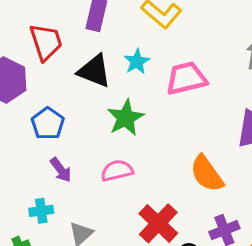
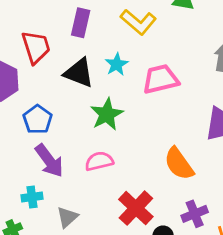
purple arrow: (61, 170) -> (49, 161), size x1.5

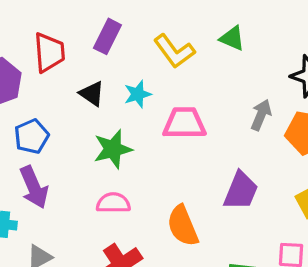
black triangle: (79, 73) -> (92, 94), size x0.7
pink semicircle: (99, 161) -> (113, 203), moved

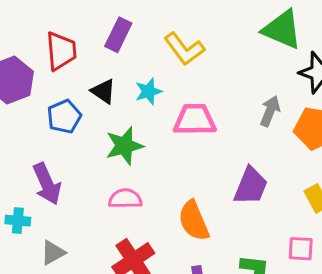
green triangle: (232, 38) -> (282, 29), moved, size x1.6
blue pentagon: (32, 136) -> (64, 117), moved

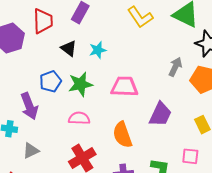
yellow L-shape: (184, 49) -> (140, 17), moved
blue pentagon: (64, 117) -> (50, 81), moved
pink trapezoid: (195, 120) -> (124, 87), moved

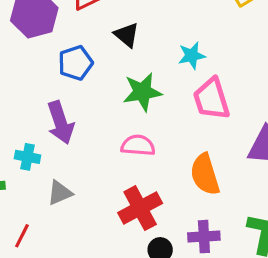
cyan star: (98, 50) -> (192, 56), moved
blue pentagon: (50, 81) -> (75, 63), moved
pink trapezoid: (124, 87) -> (211, 99), turned -112

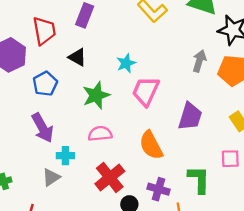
pink trapezoid: (211, 99) -> (146, 91), turned 52
cyan cross: (27, 157) -> (65, 156), moved
purple cross: (204, 237) -> (158, 189), turned 30

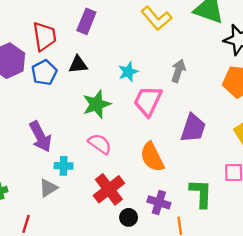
black triangle: (77, 57) -> (78, 65), turned -36
gray arrow: (199, 61) -> (178, 71), moved
blue pentagon: (45, 84) -> (44, 72), moved
pink semicircle: (100, 134) -> (100, 144), turned 40

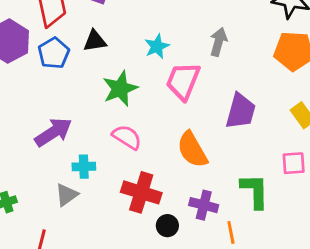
purple arrow: (40, 137) -> (53, 132), turned -92
red cross: (109, 189) -> (141, 192), turned -32

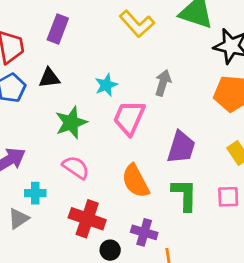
green L-shape: (255, 191) -> (185, 195), moved

